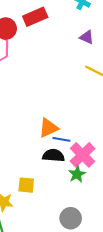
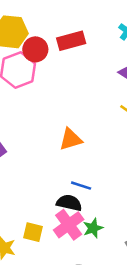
orange triangle: (48, 128) -> (71, 139), moved
pink cross: (83, 155) -> (69, 225), moved

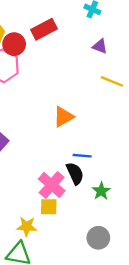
black semicircle: (69, 203) -> (75, 173), turned 65
pink cross: (69, 225) -> (52, 185), moved

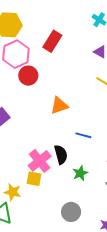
red rectangle: (44, 29) -> (52, 41), moved, turned -40
red circle: (14, 44) -> (28, 76), moved
blue line: (82, 156) -> (83, 135), moved

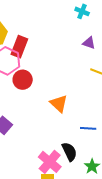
red rectangle: (52, 41) -> (19, 47), moved
orange triangle: (59, 106) -> (59, 104), turned -48

